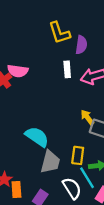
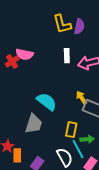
purple semicircle: (81, 45) -> (79, 26), moved
cyan semicircle: (37, 137) -> (47, 102), moved
gray trapezoid: (50, 162) -> (34, 124), moved

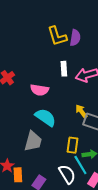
pink semicircle: (24, 54) -> (40, 90), moved

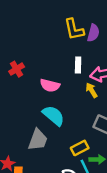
yellow arrow: (81, 111) -> (92, 90), moved
yellow rectangle: (72, 145) -> (80, 148), turned 49

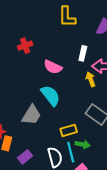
yellow L-shape: (74, 29) -> (67, 17), moved

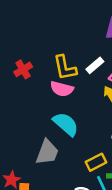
yellow L-shape: (67, 17) -> (65, 68), moved
white rectangle: (83, 53) -> (95, 65), turned 48

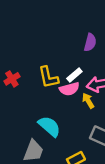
pink semicircle: (62, 89) -> (69, 89), moved, turned -30

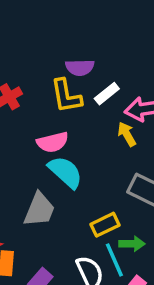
purple semicircle: (90, 42) -> (80, 67), moved, turned 72
pink semicircle: (69, 89) -> (53, 142), moved

